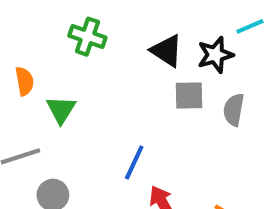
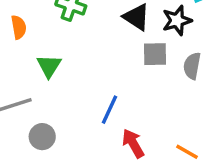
orange semicircle: (24, 81) -> (19, 27), moved

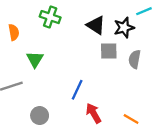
gray circle: (42, 137) -> (40, 116), moved

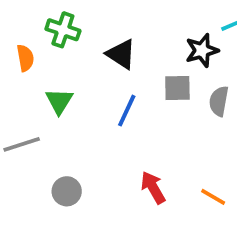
green cross: (50, 17) -> (63, 30), moved
black triangle: (96, 25) -> (121, 54), moved
blue line: (77, 90) -> (127, 111), moved

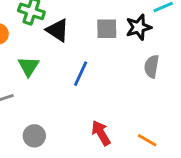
black triangle: (121, 54) -> (57, 30), moved
gray square: (177, 88) -> (107, 29), moved

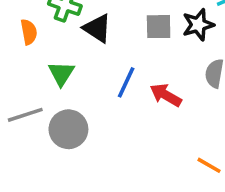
red arrow: (101, 133) -> (166, 95), moved, turned -30
gray circle: (34, 136) -> (68, 129), moved, size x1.4

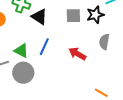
green triangle: (61, 73) -> (21, 51), moved, turned -35
blue line: (126, 82) -> (44, 47), moved

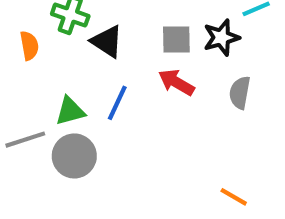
green triangle: (21, 51) -> (70, 111), turned -42
red arrow: (77, 54) -> (176, 82), moved

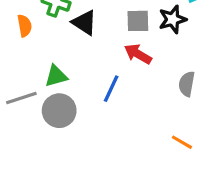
gray semicircle: (240, 93) -> (187, 84), moved
blue line: (117, 103) -> (111, 89), moved

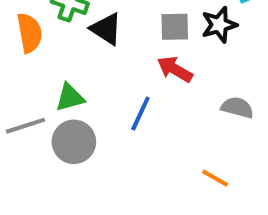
orange semicircle: (25, 26) -> (29, 33), size x1.4
gray semicircle: (187, 84) -> (237, 108), turned 95
orange line: (182, 142) -> (215, 178), moved

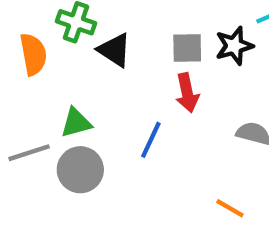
red arrow: (175, 69) -> (187, 93), turned -132

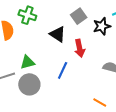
gray square: (187, 48) -> (79, 16), moved, turned -35
black triangle: (114, 50) -> (58, 34), moved

